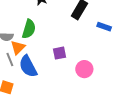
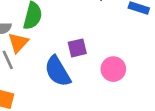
blue semicircle: (28, 66) -> (58, 71), moved

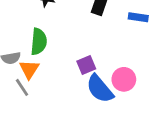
blue semicircle: (58, 71) -> (100, 89), moved

